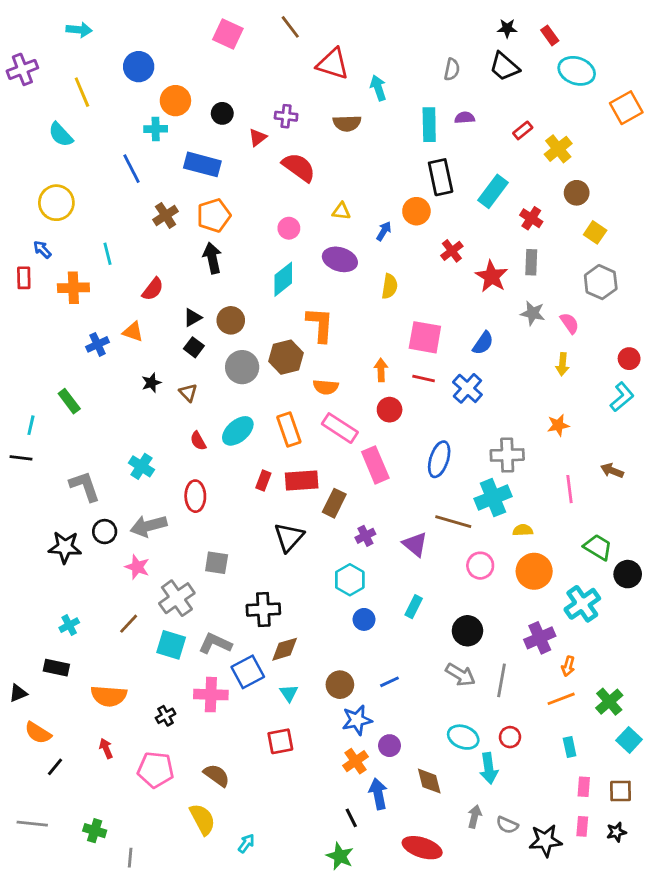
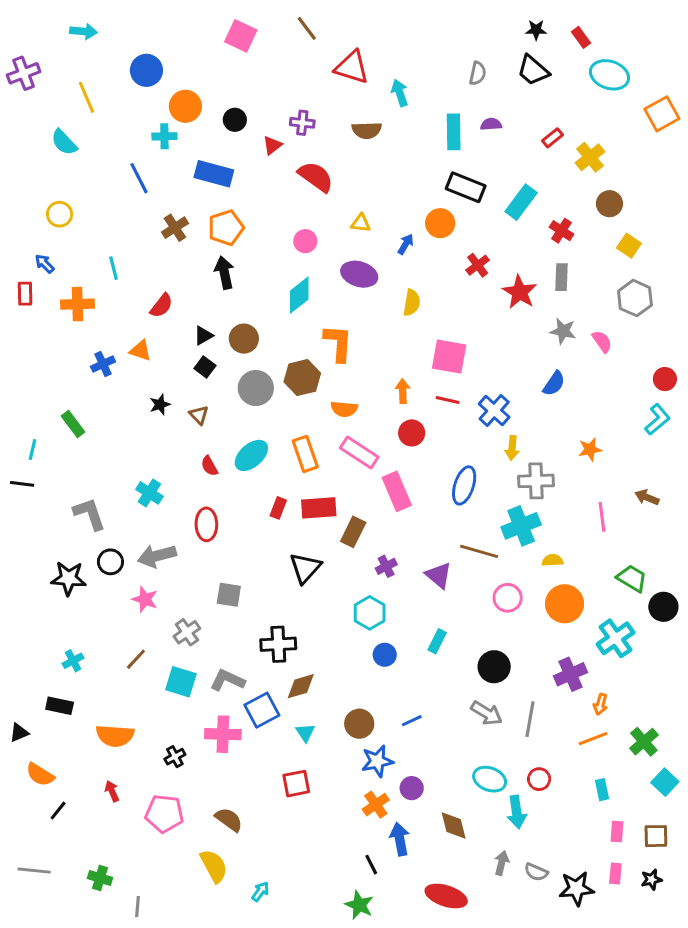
black rectangle: (441, 177) -> (466, 187), turned -56
yellow circle: (56, 203) -> (60, 214), size x0.7
blue semicircle: (483, 343) -> (554, 384), moved
yellow arrow: (562, 364) -> (512, 448), moved
gray cross: (177, 598) -> (187, 632), size x0.7

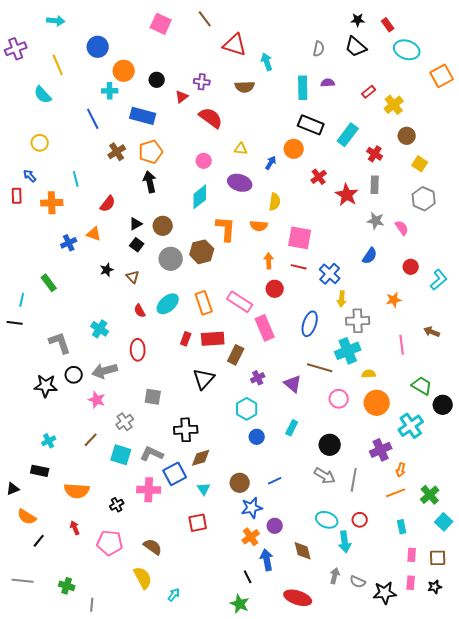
red circle: (665, 379) -> (411, 267), moved
orange semicircle: (344, 409) -> (259, 226), moved

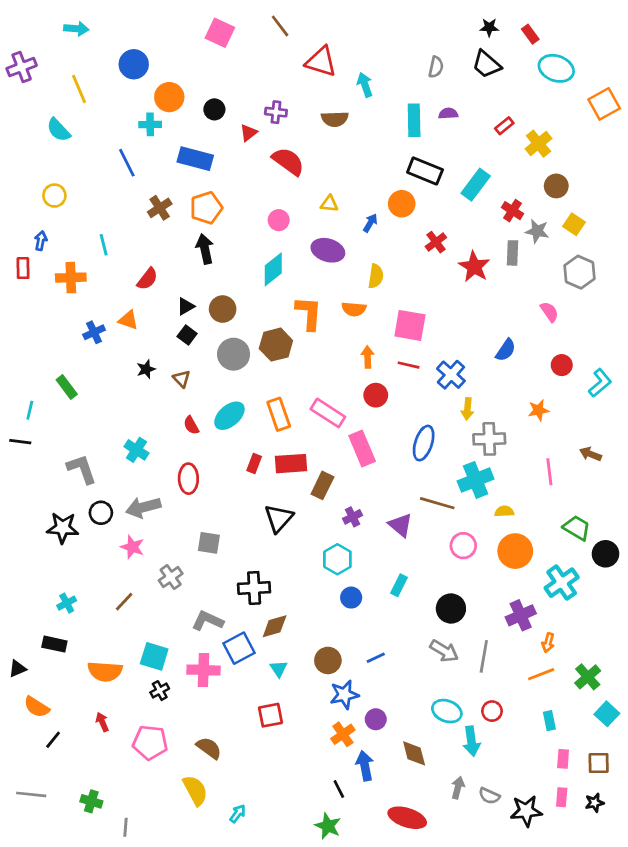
blue arrow: (30, 176) -> (41, 241), turned 56
gray star: (376, 221) -> (537, 231), moved
cyan square: (121, 455) -> (154, 656), moved

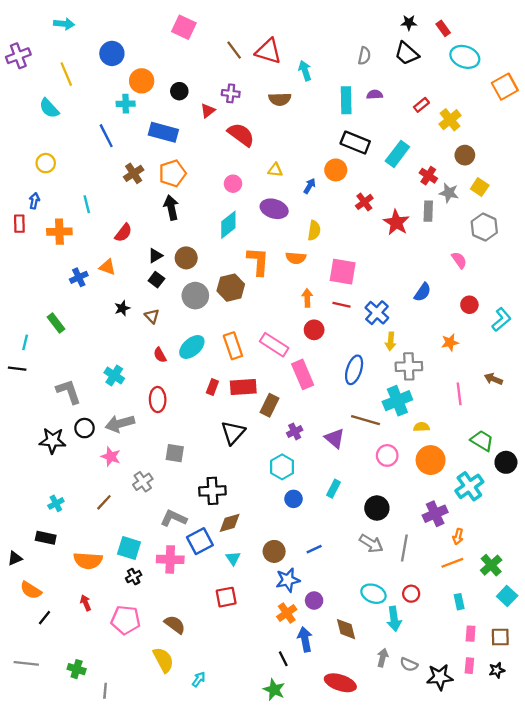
brown line: (280, 26) -> (234, 50), moved

